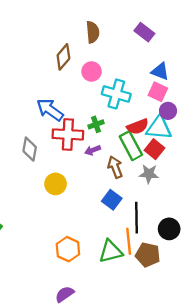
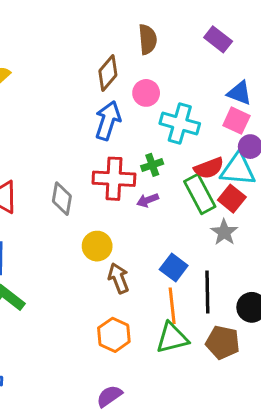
blue arrow: (50, 110) -> (108, 121), moved, turned 72
brown arrow: (115, 167) -> (119, 278), moved
gray star: (149, 174) -> (224, 232), turned 30
orange line: (129, 241) -> (172, 306), moved

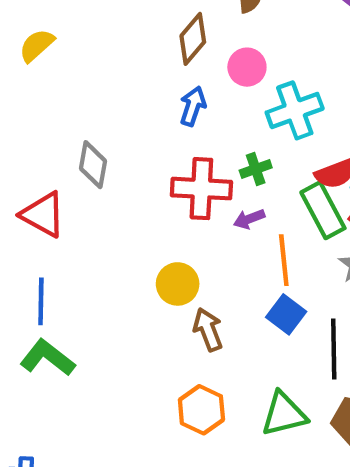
blue arrow: (108, 121) -> (193, 106), size x0.7
cyan cross: (180, 124) -> (295, 110), turned -36
gray diamond: (62, 199) -> (93, 165), moved
orange line: (172, 306) -> (284, 260), moved

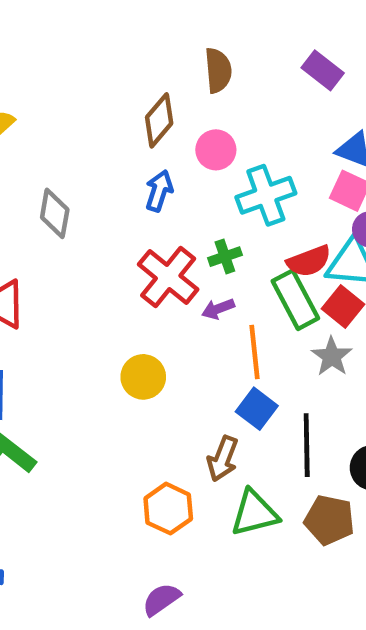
gray diamond: (93, 165) -> (55, 213), moved
red cross: (201, 189) -> (168, 277), turned 36
brown arrow: (208, 330) -> (223, 459), moved, turned -138

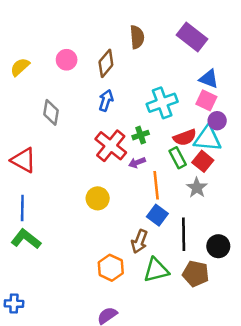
purple rectangle: (323, 70) -> (192, 37), size x1.4
pink circle: (216, 150) -> (67, 60), moved
green rectangle: (295, 300) -> (178, 158), size x0.7

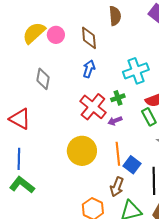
brown diamond: (106, 63) -> (89, 38), turned -45
yellow semicircle: (20, 67) -> (34, 33), moved, size x1.4
orange line: (156, 185) -> (118, 154), moved
yellow circle: (98, 198) -> (82, 151), size x1.5

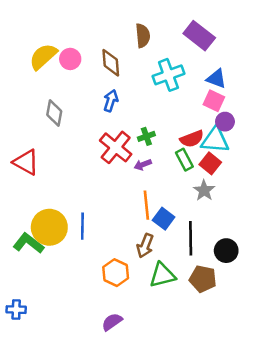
cyan cross: (136, 71) -> (168, 75), moved
yellow circle: (82, 151) -> (49, 227), moved
blue line: (19, 159) -> (82, 226), moved

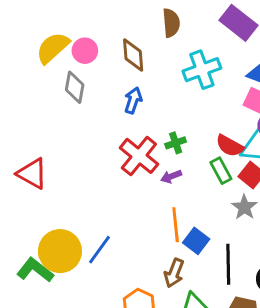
gray diamond: (54, 113) -> (75, 87), moved
red semicircle: (192, 139) -> (230, 146), turned 50
blue line: (82, 226) -> (99, 250), turned 35

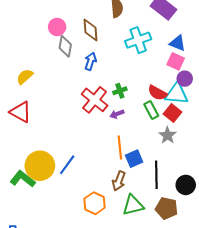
yellow semicircle: (53, 48) -> (25, 77), moved, size x0.7
gray diamond: (75, 87) -> (65, 46), moved
blue square: (196, 241) -> (134, 159), turned 30

